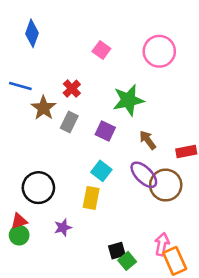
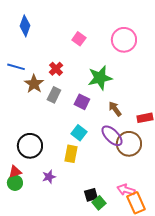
pink arrow: (162, 244) -> (126, 190), turned -84

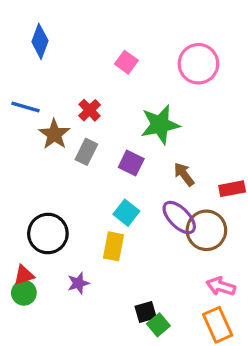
pink arrow: (126, 190) -> (221, 286), moved

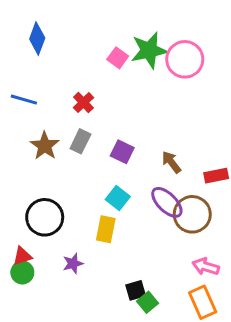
green star: (160, 125) -> (149, 50), moved
brown star: (54, 134) -> (45, 146), moved

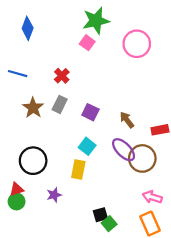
green star: (149, 50) -> (96, 21), moved

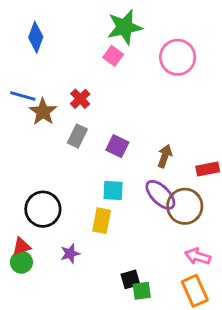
brown star: (33, 108) -> (43, 112), moved
brown arrow: (127, 120) -> (165, 156), turned 56
cyan square: (87, 146) -> (113, 191), turned -35
green square: (109, 224) -> (142, 291), turned 32

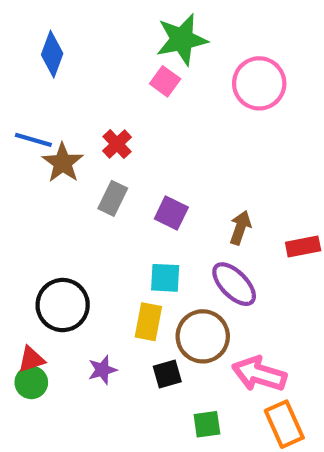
brown circle: (185, 206) -> (203, 336), moved
pink arrow: (198, 256) -> (259, 374), moved, size x1.4
black square: (130, 279) -> (167, 374), moved

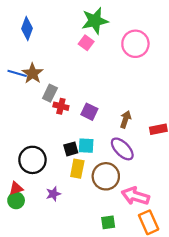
red cross: (117, 144) -> (61, 106), moved, turned -32
brown star: (63, 163) -> (32, 73), moved
gray rectangle: (113, 198) -> (50, 93), moved
black square: (167, 374) -> (71, 149), moved

